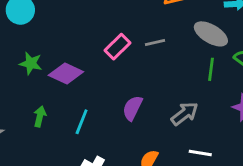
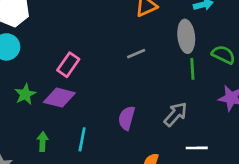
gray ellipse: (211, 34) -> (186, 36), turned 64
pink rectangle: (117, 47) -> (68, 65), moved
green star: (31, 63) -> (25, 94), turned -30

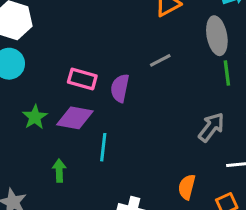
pink rectangle: (68, 65) -> (82, 79), turned 75
purple semicircle: (127, 118) -> (120, 88), moved
cyan line: (82, 139) -> (103, 147), moved

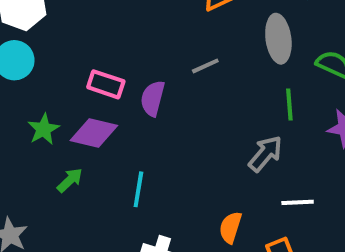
green line: (227, 73) -> (289, 104), moved
cyan line: (103, 147) -> (138, 189), moved
green arrow: (59, 171) -> (70, 180), moved, turned 45

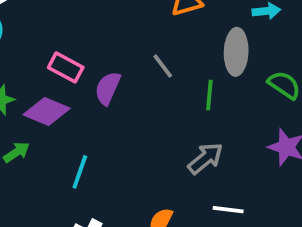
gray line: (205, 66) -> (163, 66), turned 68
green line: (289, 104) -> (209, 95), moved

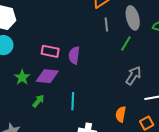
gray line: (163, 66) -> (106, 24), moved, turned 48
green line: (209, 95) -> (126, 43), turned 42

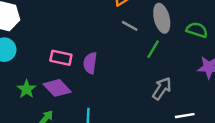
gray line: (106, 24) -> (130, 26), turned -56
purple diamond: (47, 76) -> (57, 88), turned 40

